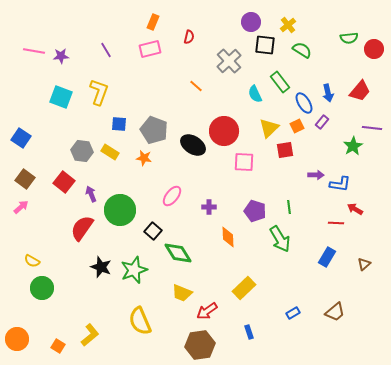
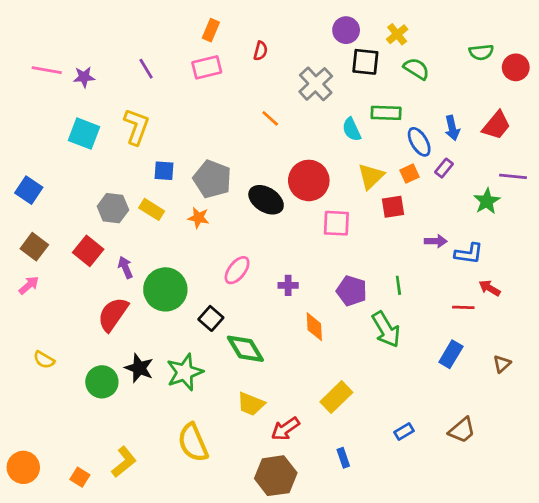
green rectangle: (280, 82) -> (386, 113), turned -50
green circle: (42, 288) -> (102, 382), moved

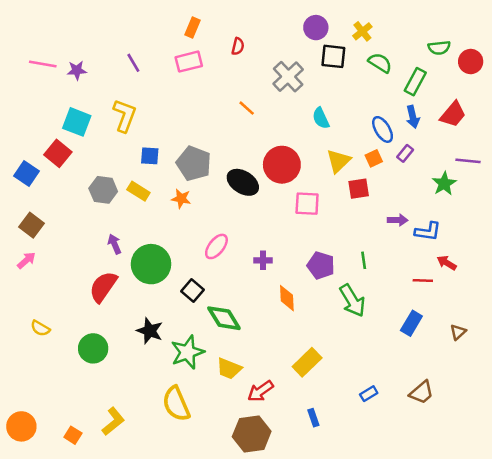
green rectangle: (386, 113) -> (415, 82), moved, turned -64
red square: (88, 251) -> (58, 153), moved
black star: (139, 368) -> (150, 331), moved
green star: (185, 372) -> (187, 352), moved

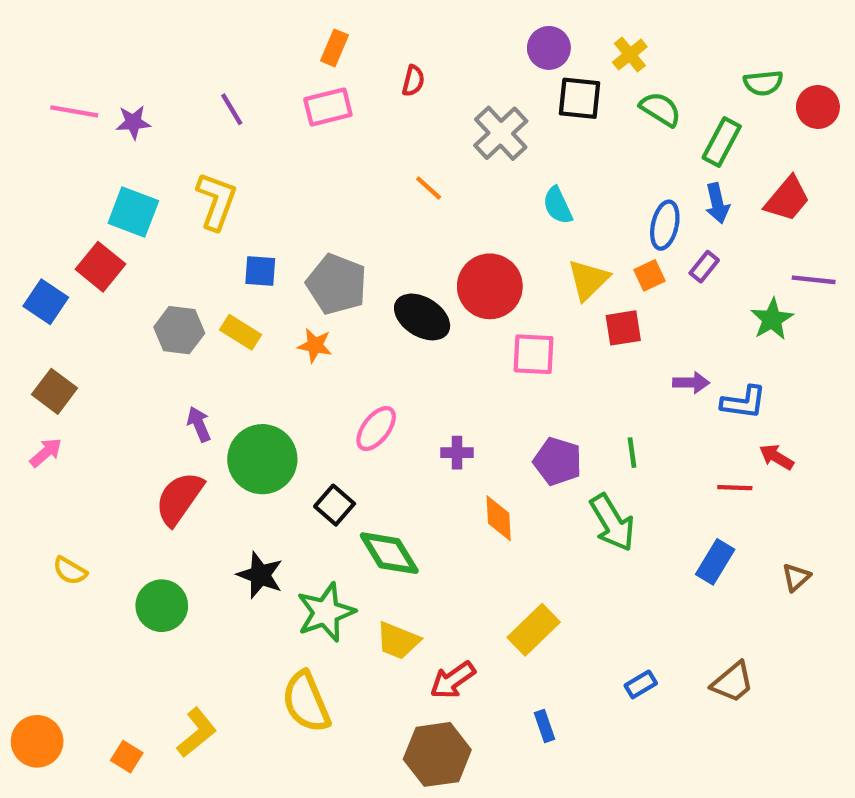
blue ellipse: (383, 129) -> (665, 225), turned 44

